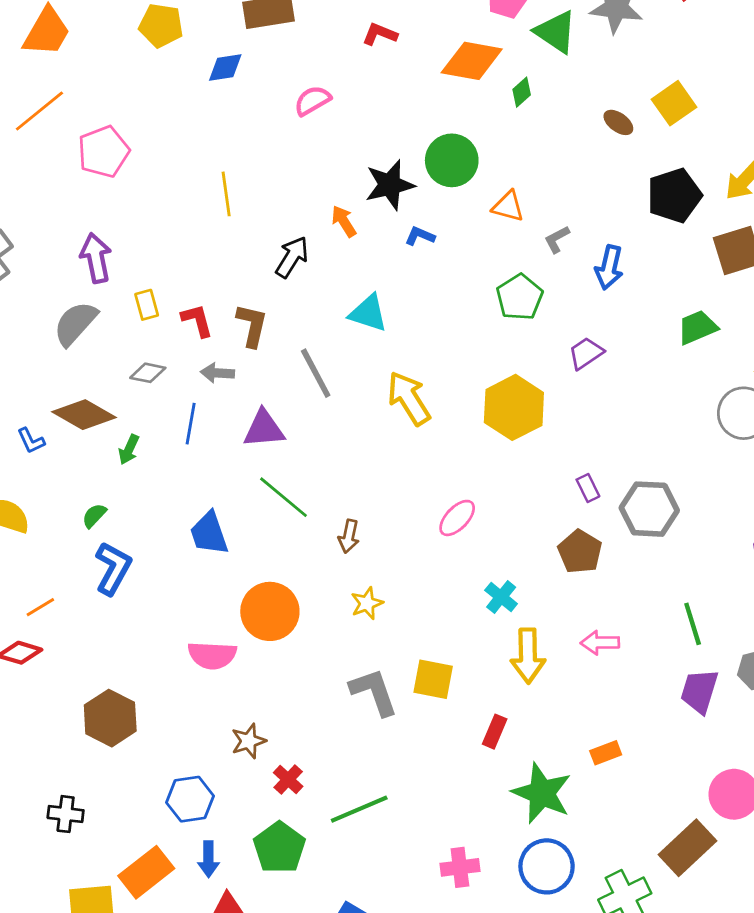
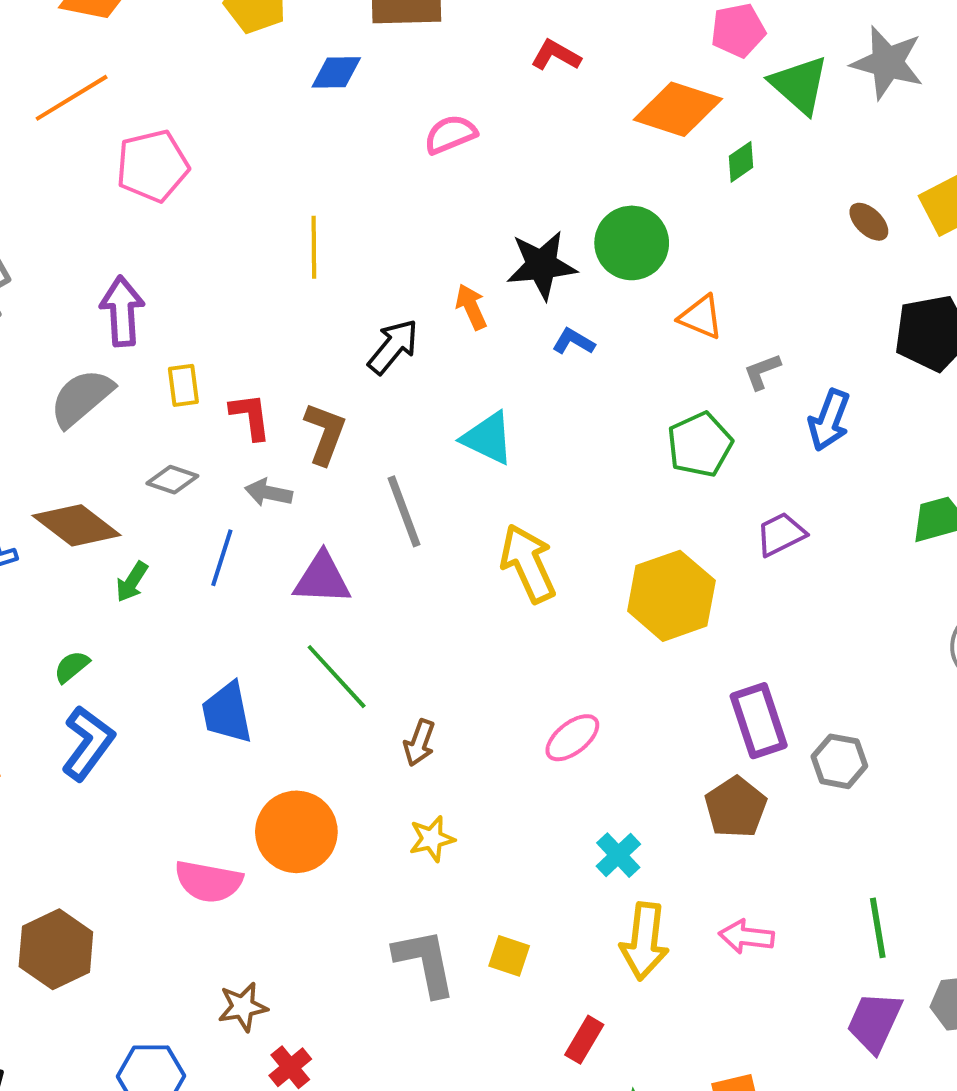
purple rectangle: (588, 488) -> (759, 721), size x1.8
gray hexagon: (649, 509) -> (839, 761), size x0.7
yellow square: (433, 679) -> (509, 956), size x0.7

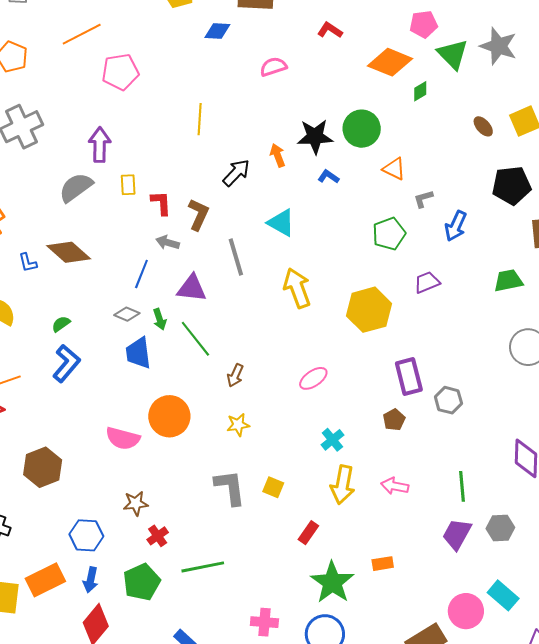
gray diamond: (172, 480) -> (127, 314), moved
green arrow: (132, 582) -> (160, 319), moved, turned -55
brown pentagon: (736, 807) -> (394, 420), size x0.7

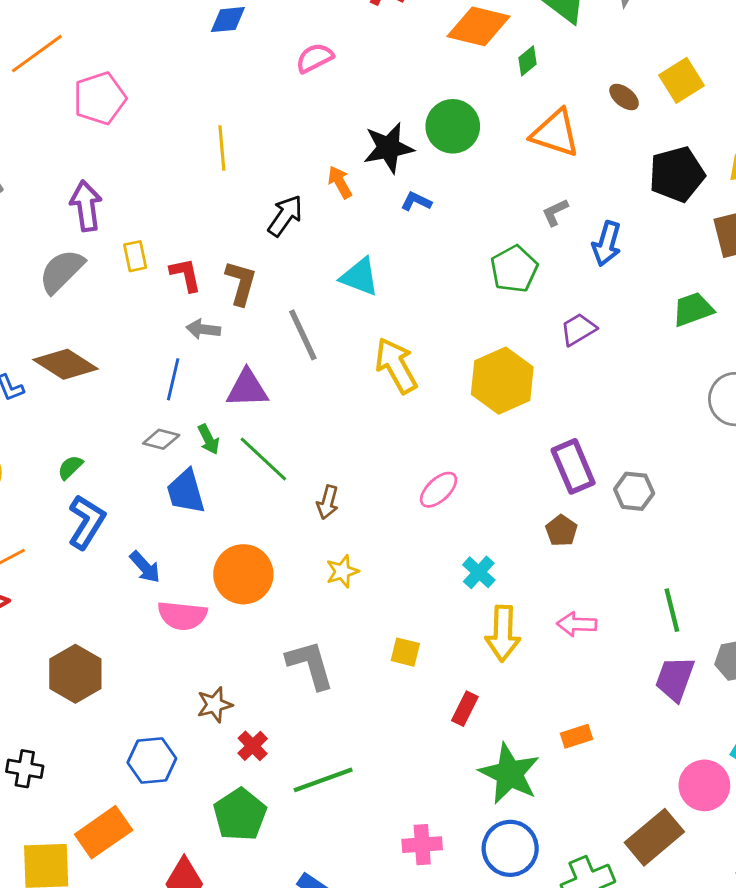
orange triangle: (394, 169) -> (555, 133), moved, size x1.5
gray L-shape: (230, 487) -> (310, 665), moved
blue arrow: (91, 580) -> (145, 567), moved, turned -45

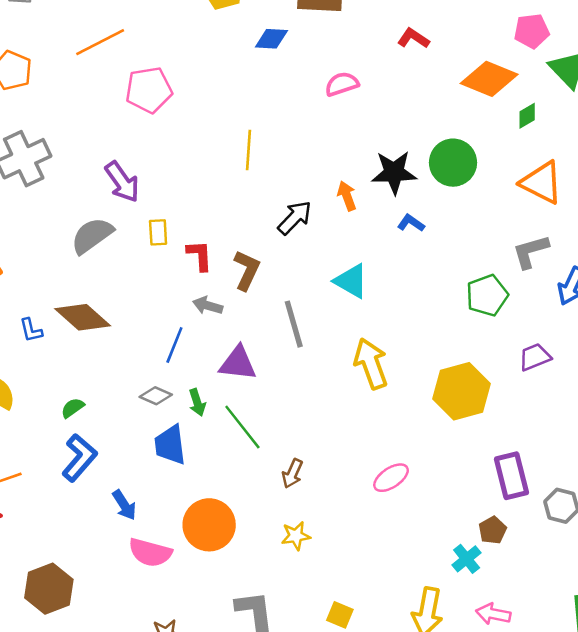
purple arrow: (86, 206) -> (122, 182), turned 144
gray L-shape: (555, 212) -> (531, 251), size x1.5
cyan cross: (479, 572) -> (467, 559), moved

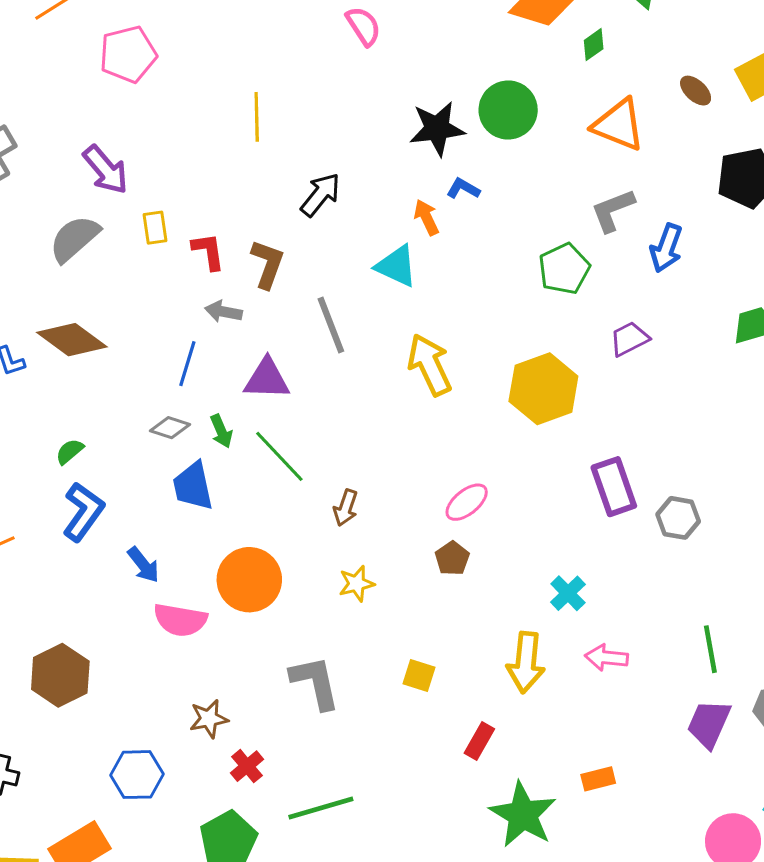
pink semicircle: (342, 84) -> (363, 26), turned 80
orange arrow: (347, 196) -> (426, 217), moved
brown pentagon: (493, 530) -> (452, 558), moved

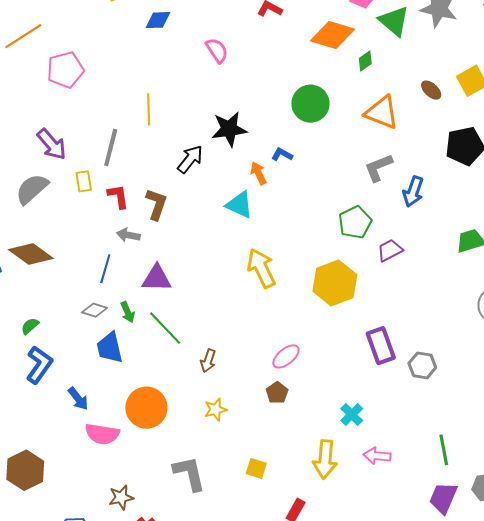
black star: (437, 129) -> (229, 129), moved
green pentagon: (564, 269) -> (355, 222), moved
gray line: (331, 325) -> (111, 148), moved, turned 36

